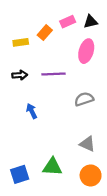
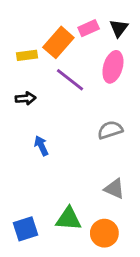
black triangle: (91, 22) -> (119, 28), turned -40
orange rectangle: (45, 33) -> (58, 42), size x1.5
purple line: (53, 74) -> (70, 80), moved, turned 40
orange circle: (91, 175) -> (104, 233), moved

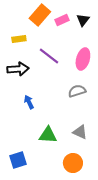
orange rectangle: (58, 42) -> (40, 15), moved
pink ellipse: (113, 67) -> (83, 59), moved
black arrow: (26, 98) -> (18, 69), size x1.5
green triangle: (69, 219) -> (48, 135), moved

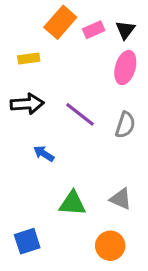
purple line: (49, 56) -> (80, 114), moved
pink ellipse: (83, 59) -> (125, 68), moved
gray semicircle: (77, 91) -> (125, 125), moved, turned 126
blue arrow: (29, 102) -> (44, 154), turned -32

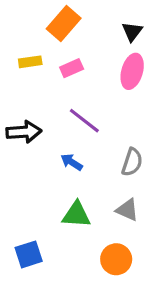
pink rectangle: (94, 30) -> (72, 68), moved
black arrow: (27, 104) -> (24, 132), moved
gray semicircle: (125, 125) -> (132, 162), moved
blue arrow: (44, 154) -> (72, 162), moved

